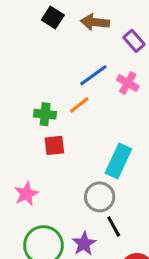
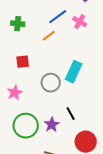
green cross: (45, 114) -> (18, 24), moved
red square: (54, 145) -> (23, 62), moved
gray circle: (100, 197) -> (51, 83), moved

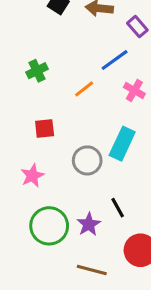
blue line: (58, 17) -> (115, 60), moved
pink cross: (80, 22) -> (134, 90), moved
green cross: (18, 24) -> (37, 71), turned -32

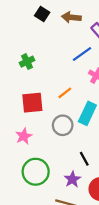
orange line: (84, 89) -> (65, 93), moved
red square: (45, 128) -> (32, 103), size x1.5
purple star: (89, 224) -> (72, 179), moved

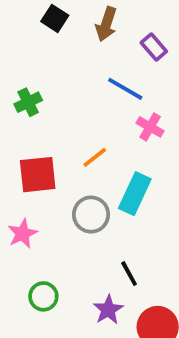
brown arrow: (71, 17) -> (106, 24), turned -78
blue line: (82, 54) -> (125, 89), turned 66
green circle: (36, 172) -> (43, 296), size x0.6

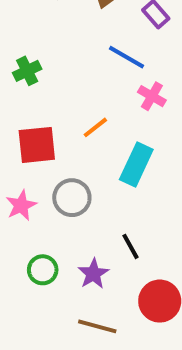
gray circle: (91, 215) -> (72, 198), moved
purple star: (108, 310) -> (93, 274), moved

